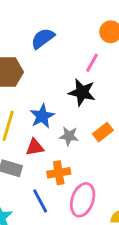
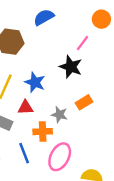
blue star: (42, 116) -> (35, 82), turned -30
gray star: (69, 136) -> (59, 115), moved

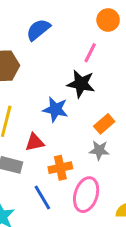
blue star: (35, 82) -> (55, 109), moved
gray star: (59, 115) -> (99, 150), moved

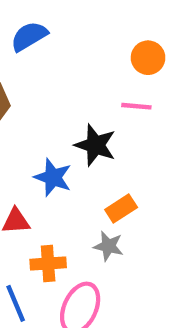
blue semicircle: (38, 30) -> (29, 36), moved
pink line: (90, 53) -> (136, 106), moved, turned 60

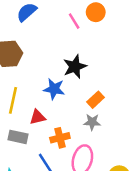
pink line: (136, 106) -> (74, 21), moved, turned 63
black star: (95, 145) -> (75, 67), turned -30

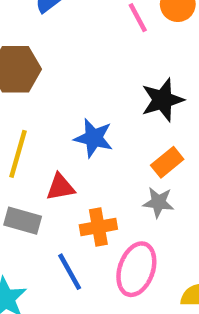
black star: (75, 67) -> (163, 100), moved

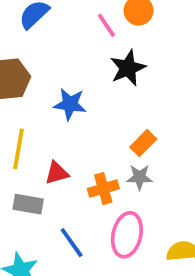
black star: (163, 100) -> (128, 68), moved
blue star: (94, 138) -> (70, 104), moved
orange cross: (98, 227) -> (103, 189), moved

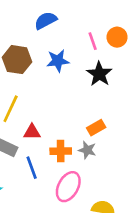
black star: (128, 68) -> (99, 74), turned -30
blue star: (70, 104) -> (58, 61), moved, turned -30
blue line: (72, 243) -> (32, 168), moved

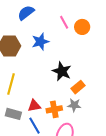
orange circle: (117, 37) -> (82, 27), moved
black star: (99, 74) -> (62, 71), moved
red triangle: (32, 132) -> (34, 106), moved

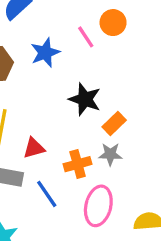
pink line: (64, 22) -> (86, 37), moved
red triangle: (34, 106) -> (34, 148), moved

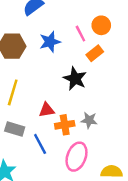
orange rectangle: (114, 124) -> (95, 53), moved
red triangle: (34, 148) -> (47, 110), moved

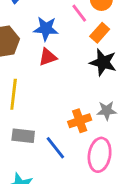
blue star: (50, 42) -> (46, 29), turned 30
black star: (75, 79) -> (103, 62), moved
red triangle: (47, 110) -> (48, 57), moved

